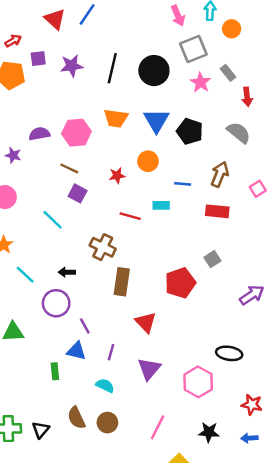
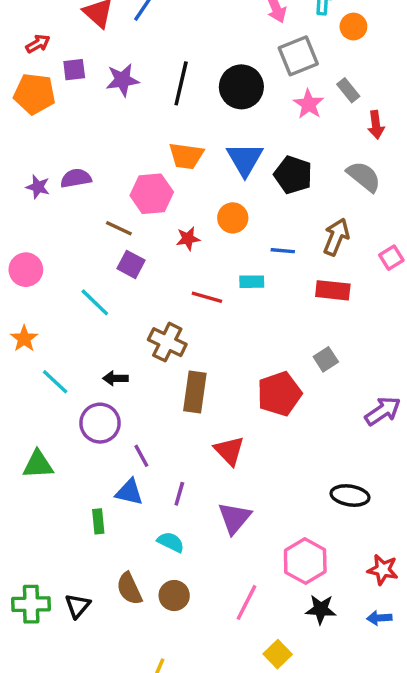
pink hexagon: (76, 133) -> (152, 194), moved
purple star: (13, 155) -> (38, 187), moved
pink hexagon: (198, 382) -> (305, 561), moved

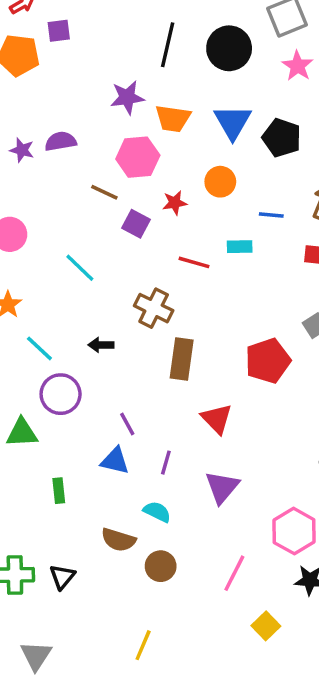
purple star: (122, 80) -> (127, 97), moved
purple square: (131, 264) -> (136, 224), moved
purple circle: (100, 423) -> (61, 394), moved
green rectangle: (98, 521) -> (59, 491), moved
brown semicircle: (129, 589) -> (118, 540), moved, turned -48

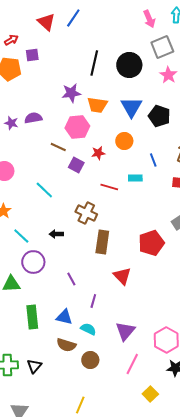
blue line: (271, 215) -> (153, 160), turned 64
blue triangle: (115, 461) -> (64, 317), moved
purple triangle: (222, 487) -> (125, 331), moved
green rectangle: (59, 491) -> (32, 317), size x1.6

